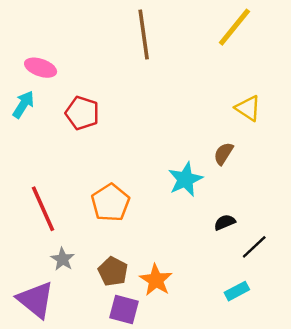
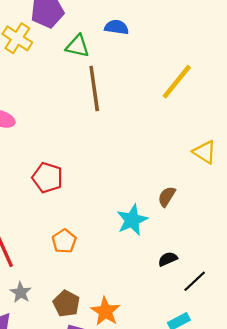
yellow triangle: (248, 108) -> (205, 152), moved
red pentagon: (82, 113) -> (47, 178), moved
orange pentagon: (110, 203) -> (64, 241), size x0.7

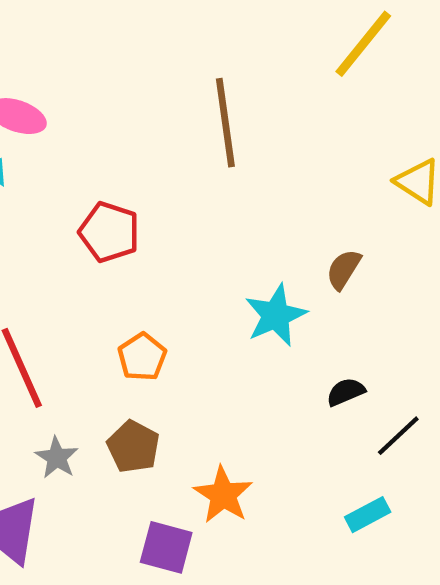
brown line: (94, 88) -> (225, 123), moved
brown pentagon: (66, 304) -> (133, 447), moved

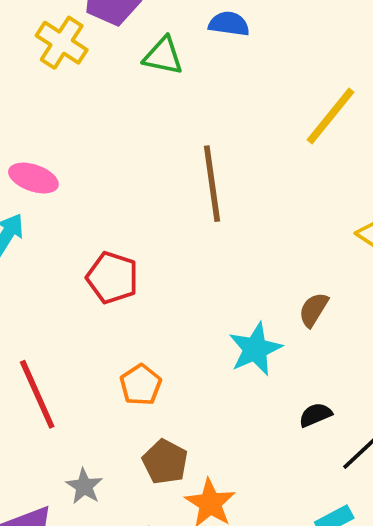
brown pentagon: (133, 447) -> (165, 462), moved
gray star: (57, 458) -> (84, 486), moved

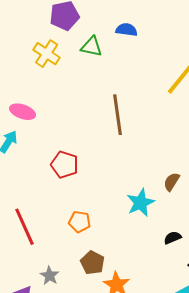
yellow cross: (62, 43) -> (47, 54), moved
orange pentagon: (141, 385) -> (80, 222), turned -30

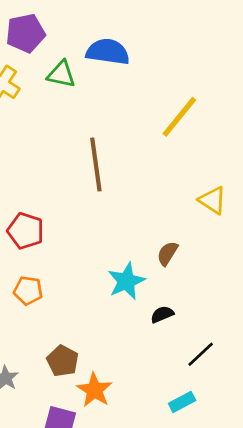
blue semicircle: (127, 30) -> (108, 52), size x1.5
orange pentagon: (80, 222) -> (28, 291), moved
black semicircle: (173, 238) -> (162, 314), moved

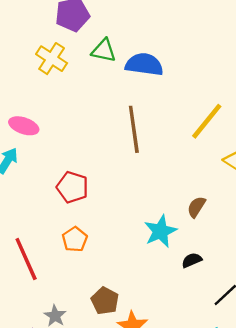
blue semicircle: (108, 52) -> (144, 64), moved
yellow line: (179, 117) -> (207, 121), moved
orange pentagon: (28, 291) -> (75, 239), turned 30

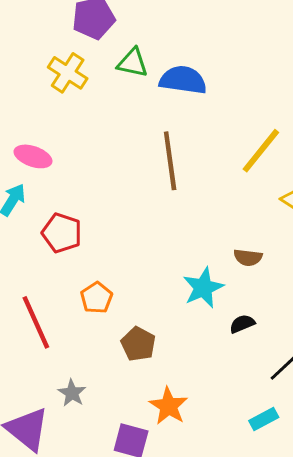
red pentagon: (72, 187) -> (62, 233), moved
brown semicircle: (196, 207) -> (248, 257), turned -115
brown pentagon: (105, 301) -> (138, 344), moved

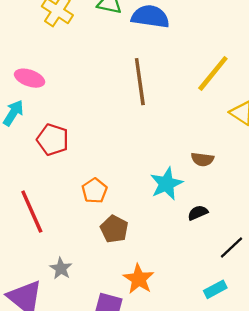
orange pentagon: (96, 298) -> (95, 191), moved

